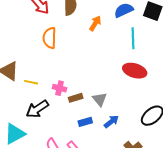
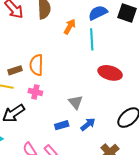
orange semicircle: (50, 38) -> (36, 65), moved
cyan line: (133, 38) -> (92, 39), moved
brown rectangle: (76, 98) -> (15, 70), moved

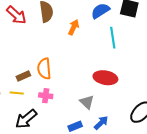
cyan line: (92, 39) -> (113, 38), moved
red ellipse: (110, 73) -> (105, 78), moved

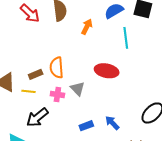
red ellipse: (105, 78) -> (107, 71), moved
gray triangle: (87, 102) -> (77, 89), moved
blue arrow: (101, 123) -> (112, 123), turned -91

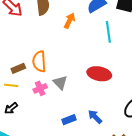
red ellipse: (107, 71) -> (99, 74), moved
pink cross: (57, 95) -> (40, 88), turned -32
black arrow: (37, 117) -> (11, 108), moved, size x0.6

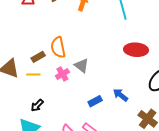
red ellipse: (99, 74) -> (136, 50), moved
black arrow: (11, 108) -> (37, 105), moved

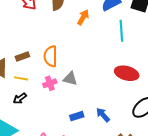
brown rectangle: (38, 57) -> (22, 56), moved
gray triangle: (82, 66) -> (70, 79), turned -35
black arrow: (37, 105) -> (20, 98), moved

